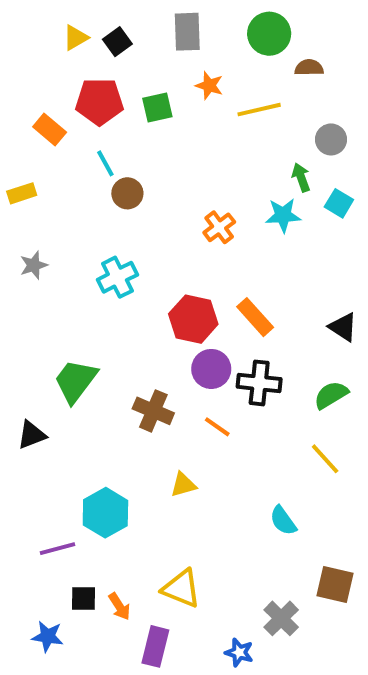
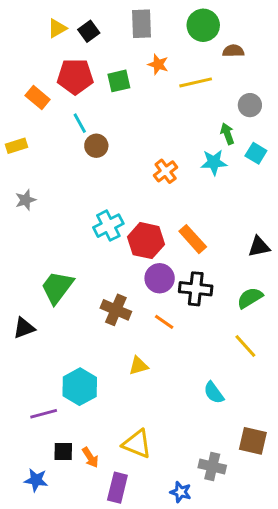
cyan cross: (117, 277) -> (108, 226), moved
black triangle: (343, 327) -> (259, 247), turned -45
gray cross: (281, 618) -> (212, 466), turned -32

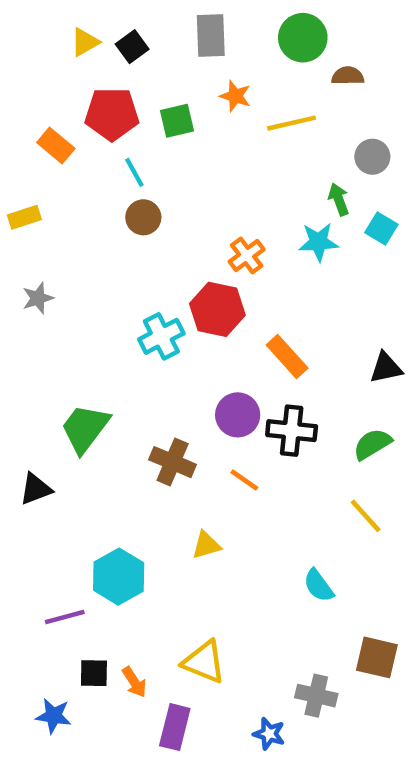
cyan line: (80, 123) -> (134, 172), moved
red hexagon: (146, 241) -> (217, 309), moved

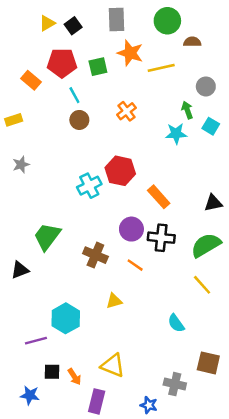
orange star: (235, 96) -> (130, 53), size x1.5
orange cross: (247, 255) -> (126, 111), moved
green semicircle: (372, 444) -> (206, 245), size x1.4

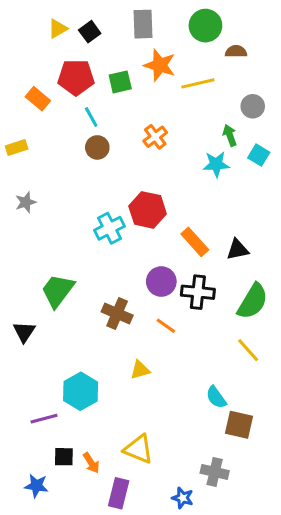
black triangle: (213, 203) -> (237, 250), moved
green semicircle: (206, 245) -> (253, 301), turned 152
black triangle: (20, 270) -> (24, 332), turned -36
brown square: (208, 363) -> (239, 425), moved

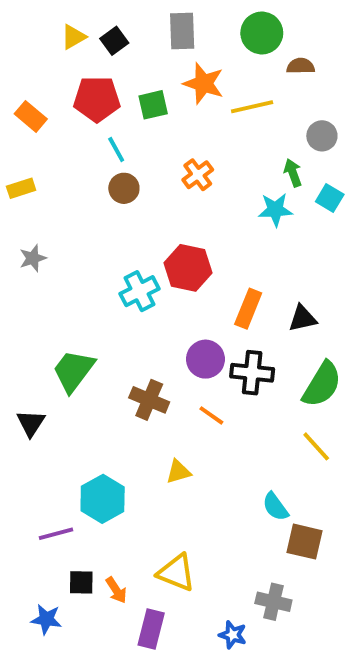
orange rectangle: (38, 99) -> (31, 116), moved
orange rectangle: (195, 242) -> (248, 309), turned 64

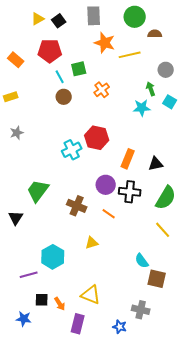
green square: (153, 105) -> (79, 69), moved

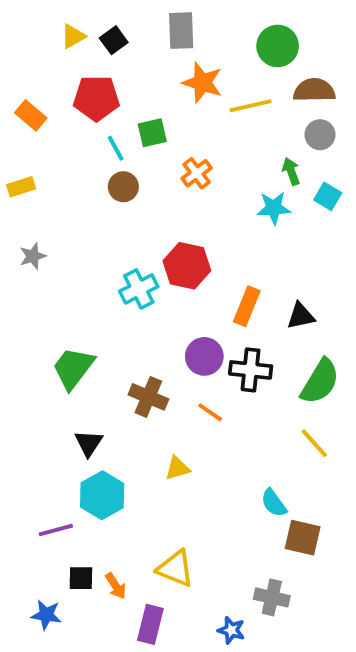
green circle: (135, 17) -> (278, 46), moved
brown semicircle: (155, 34) -> (314, 90), moved, size x1.5
black triangle: (16, 218) -> (89, 443), moved

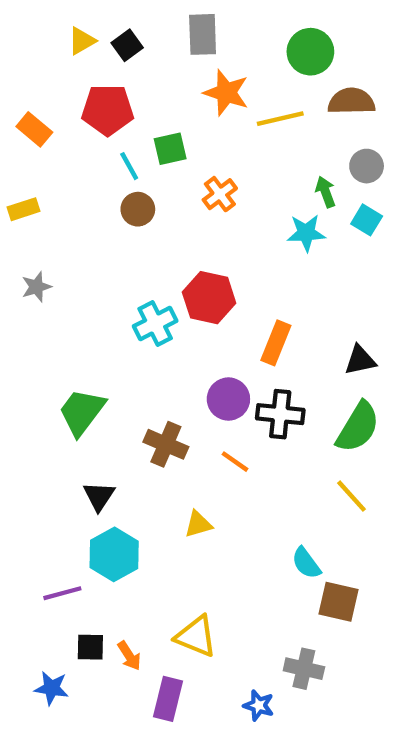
gray circle: (320, 135) -> (367, 166), moved
black triangle: (301, 316) -> (360, 360), moved

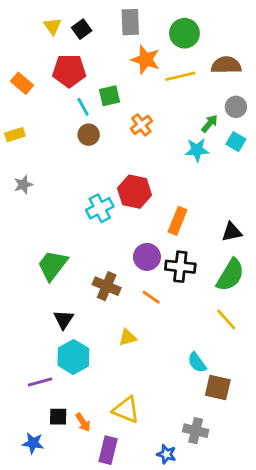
yellow triangle: (82, 41) -> (52, 26), turned -36
green circle: (310, 52) -> (184, 33), moved
green arrow: (326, 192) -> (209, 124), turned 60

